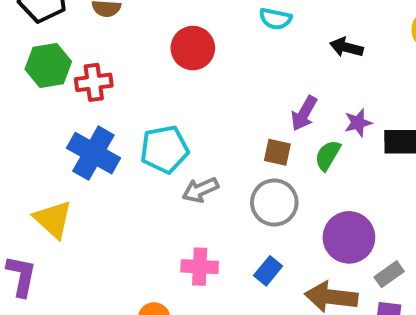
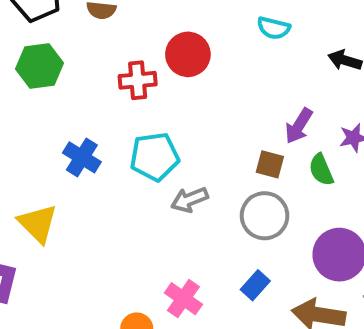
red cross: (94, 82) -> (138, 80), moved
blue cross: (93, 153) -> (82, 157), size x0.7
green semicircle: (328, 155) -> (321, 170), turned -56
pink cross: (200, 267) -> (183, 299), moved, turned 30

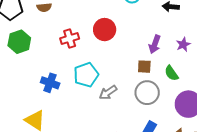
red circle: (188, 54) -> (105, 30), moved
green semicircle: (321, 170) -> (171, 73), moved

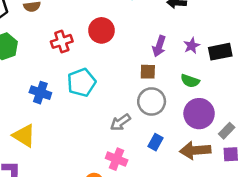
green semicircle: (171, 73) -> (190, 81), moved, turned -35
gray arrow: (108, 93) -> (120, 122), moved

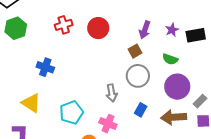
red circle: (101, 30) -> (98, 28), moved
brown square: (148, 72) -> (135, 51), turned -32
cyan pentagon: (81, 83) -> (71, 113), moved
gray arrow: (120, 122) -> (112, 93), turned -66

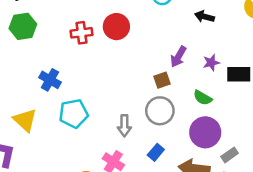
red circle: (98, 28) -> (116, 27), moved
cyan pentagon: (71, 113) -> (74, 114), moved

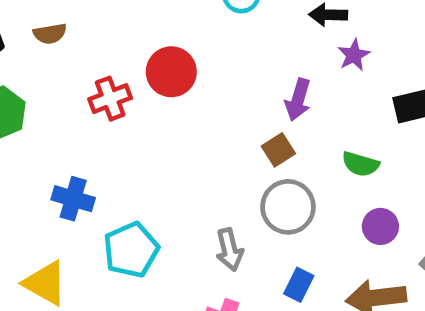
purple star: (211, 63) -> (354, 55), moved
purple circle: (205, 132) -> (380, 226), size x0.6

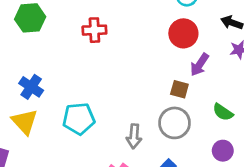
red circle: (171, 72) -> (183, 33), moved
brown square: (278, 150) -> (179, 89), turned 30
blue cross: (73, 199) -> (31, 87), moved

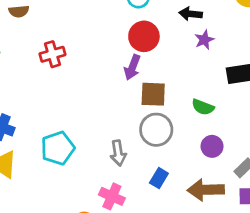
purple arrow: (200, 65) -> (132, 67), moved
brown square: (179, 89) -> (153, 94), size x1.4

